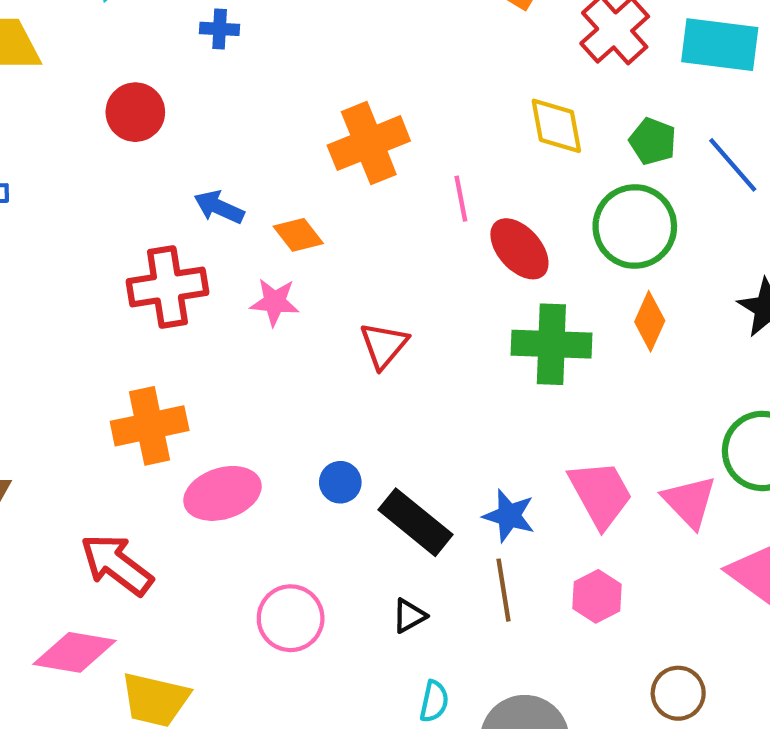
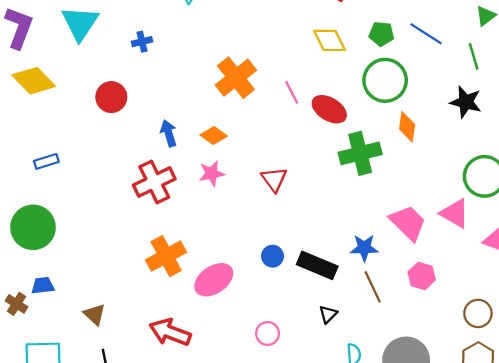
blue arrow: (219, 207) -> (169, 133), turned 65
pink circle: (291, 618) -> (268, 334), size x0.7

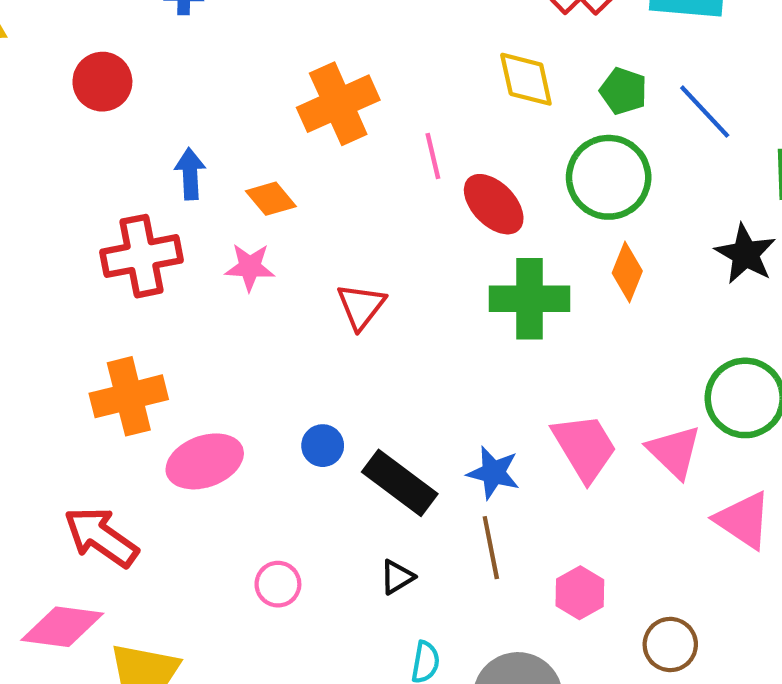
pink hexagon: (422, 276) -> (580, 593), moved

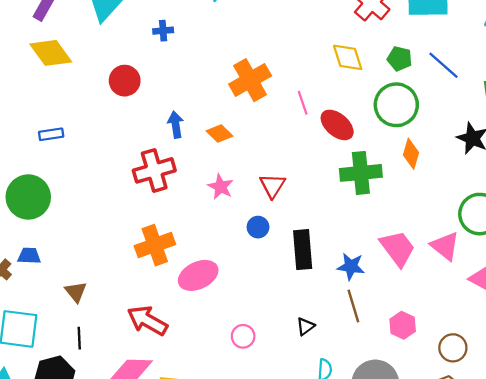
pink star: (250, 267) -> (221, 187), moved, turned 30
blue circle: (323, 446) -> (258, 227), moved
black rectangle: (400, 483) -> (303, 250), moved, turned 54

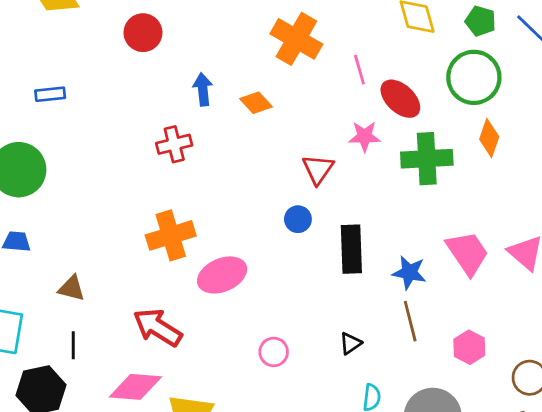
orange cross: (250, 80) -> (296, 39), turned -33
red cross: (154, 170) -> (174, 144), size x0.7
pink star: (221, 187) -> (365, 136), moved, turned -30
brown triangle: (76, 292) -> (72, 288), turned -40

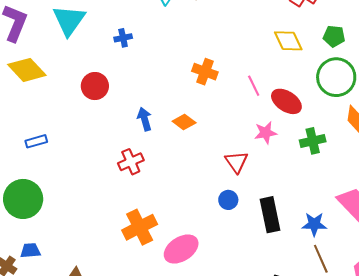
orange cross: (296, 39) -> (205, 72), size x0.7
green cross: (427, 159) -> (313, 141), size x0.7

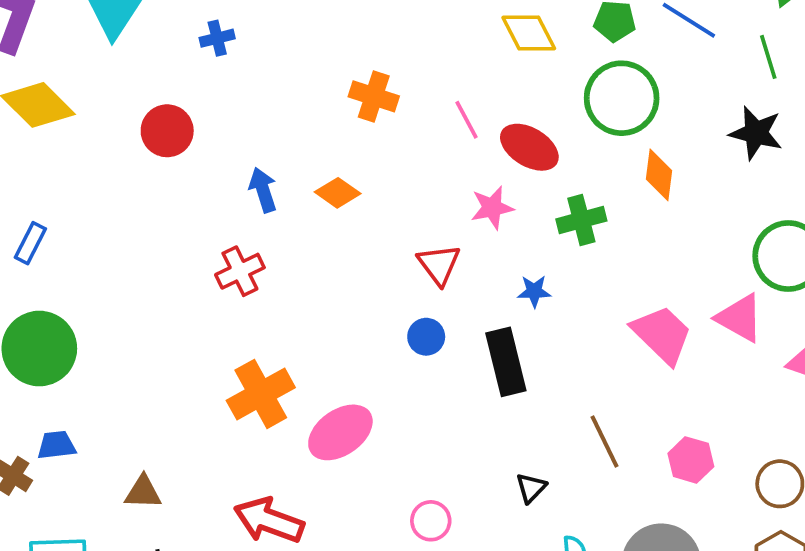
blue rectangle: (36, 141) -> (30, 243), moved, turned -45
blue star: (314, 224) -> (534, 291), moved, size x0.7

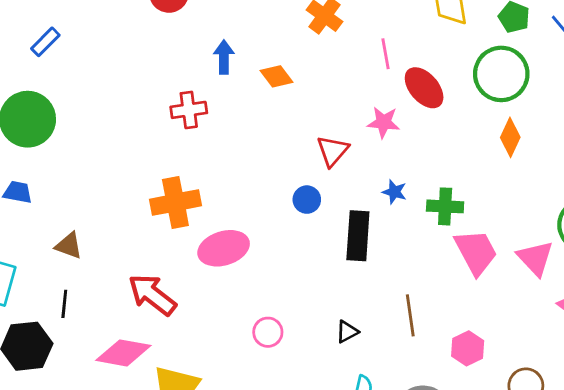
green cross: (581, 220) -> (445, 206), moved

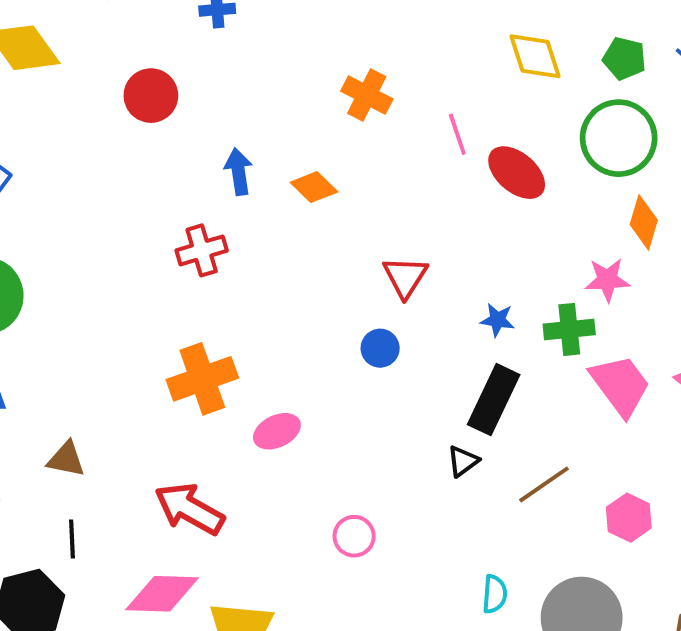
pink star: (384, 122) -> (607, 280), moved
black rectangle: (358, 236) -> (494, 400), moved, turned 30
pink ellipse: (224, 248) -> (277, 431), size x0.7
brown line: (410, 315) -> (544, 484), turned 72
black triangle: (347, 332) -> (463, 461), moved

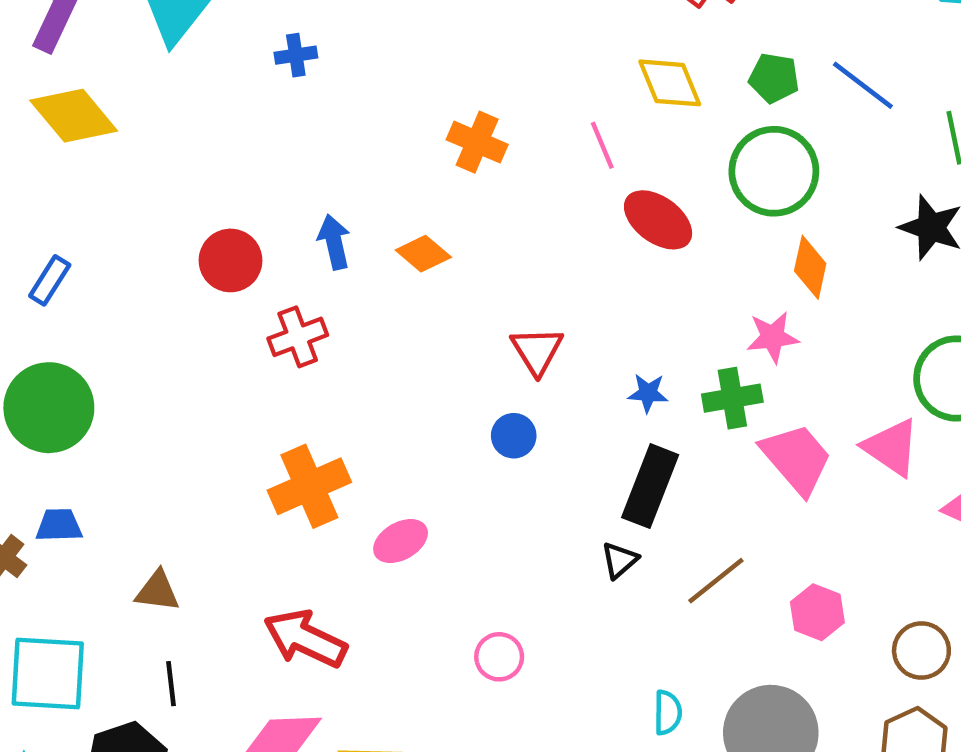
red circle: (151, 96) -> (231, 260), moved
pink line: (457, 134) -> (602, 145), moved

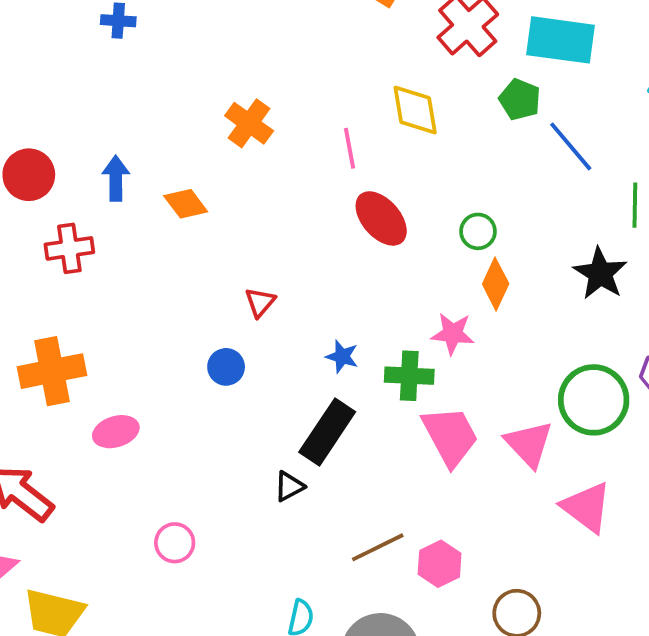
green pentagon: (774, 78) -> (520, 100), moved
green circle: (774, 171) -> (478, 231), moved, size x0.5
red triangle: (537, 351) -> (260, 302), size x0.7
brown line: (716, 581) -> (378, 547), moved

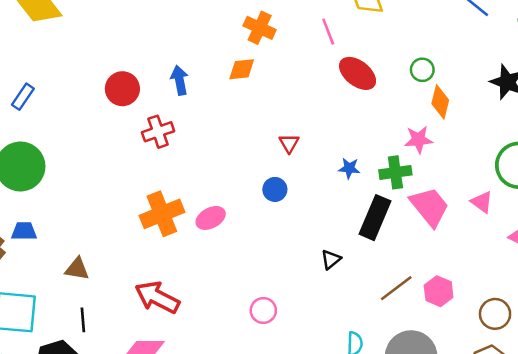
orange diamond: (186, 204) -> (242, 69), moved, turned -48
pink ellipse: (116, 432) -> (211, 218), moved
black rectangle: (327, 432) -> (375, 218), moved
pink triangle: (529, 444) -> (482, 202), size x0.7

